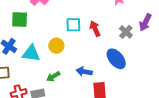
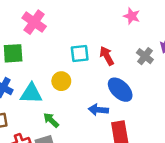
blue ellipse: (116, 59) -> (120, 90), moved
green arrow: (53, 77) -> (51, 120), moved, turned 80

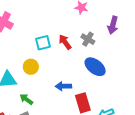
gray cross: (145, 56) -> (88, 39), moved
blue ellipse: (120, 90) -> (95, 67), moved

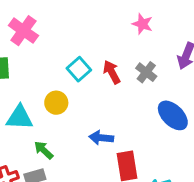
cyan square: (43, 43) -> (79, 69), turned -35
blue ellipse: (95, 67) -> (173, 115), moved

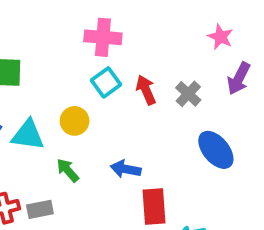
pink star: (142, 24) -> (220, 37), moved
pink cross: (23, 31) -> (103, 37), moved, turned -36
green arrow: (44, 150) -> (68, 170), moved

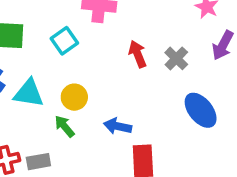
cyan square: (106, 82) -> (64, 41), moved
yellow circle: (75, 121) -> (74, 97), moved

